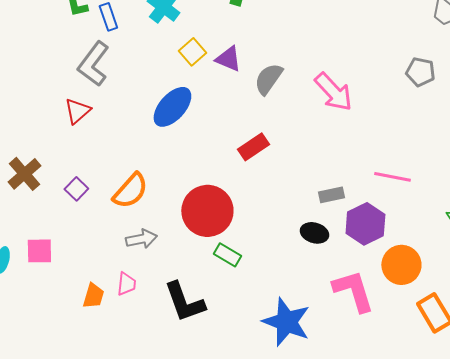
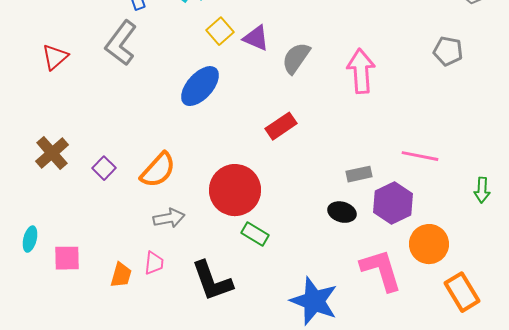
pink arrow: (333, 92) -> (361, 71), turned -141
red triangle: (77, 111) -> (55, 57), moved
pink square: (39, 251) -> (67, 258), moved

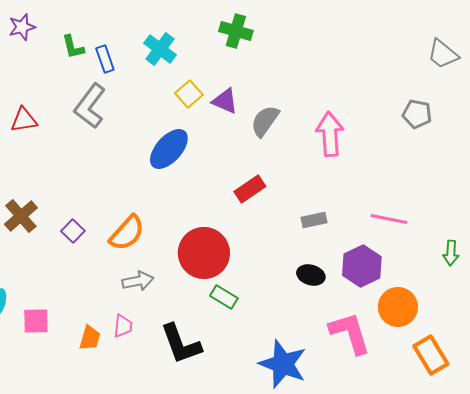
red triangle: (55, 57) -> (24, 120), turned 32
gray rectangle: (359, 174) -> (314, 220), moved

